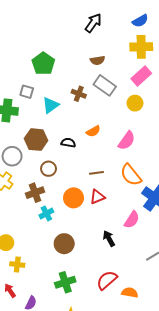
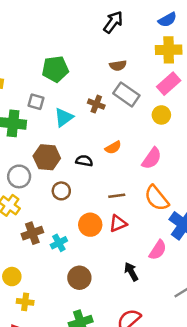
green pentagon: (43, 64) -> (55, 69), turned 30
brown cross: (35, 193) -> (32, 233), moved

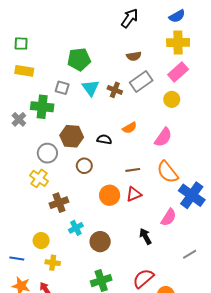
gray rectangle: (126, 94) -> (141, 81), turned -70
cyan triangle: (64, 117) -> (91, 88), moved, turned -30
cyan cross: (59, 243) -> (76, 228), moved

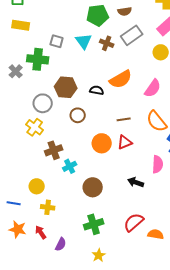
green pentagon: (79, 59) -> (98, 15), moved
orange semicircle: (130, 128) -> (121, 79), size x1.6
pink semicircle: (169, 217) -> (158, 164), turned -30
cyan cross: (76, 228) -> (70, 166), moved
black arrow: (145, 236) -> (136, 182), turned -42

